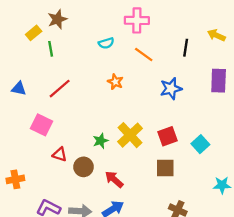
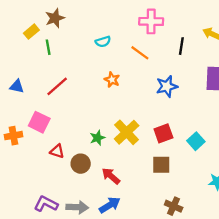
pink cross: (137, 20) -> (151, 21), moved
orange cross: (15, 179) -> (13, 136), moved

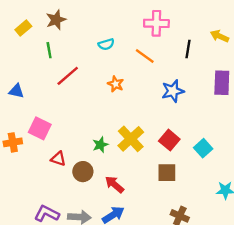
yellow rectangle: (31, 32) -> (23, 28), moved
red line: (57, 86) -> (68, 76), moved
red square: (163, 133) -> (169, 140), turned -30

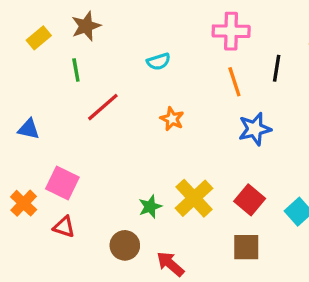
orange line: (145, 56) -> (234, 82), moved, turned 36
orange cross: (13, 142) -> (24, 203), turned -36
red triangle: (58, 159) -> (64, 227), moved

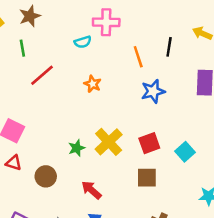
pink cross: (231, 31) -> (106, 22), moved
red square: (250, 200) -> (149, 143), turned 30
brown circle: (125, 245) -> (46, 176), moved

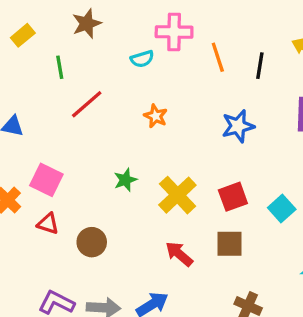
brown star: (30, 16) -> (87, 24), moved
orange line: (138, 57) -> (218, 57), moved
green star: (77, 148) -> (125, 180), moved
red arrow: (91, 190) -> (179, 254), moved

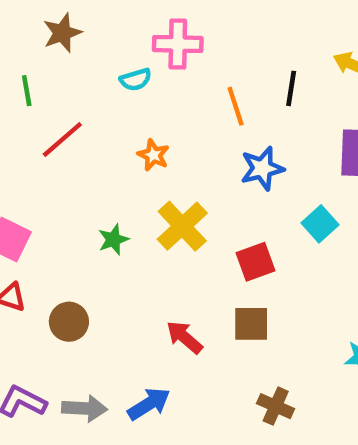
orange line: (218, 57) -> (236, 106), moved
yellow cross: (177, 195) -> (182, 226), moved
cyan square: (282, 209) -> (320, 224), moved

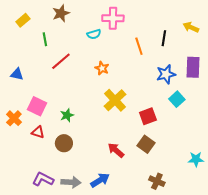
blue star: (262, 168) -> (166, 74), moved
green star: (113, 239) -> (67, 115), moved
brown square: (251, 324) -> (146, 144), turned 36

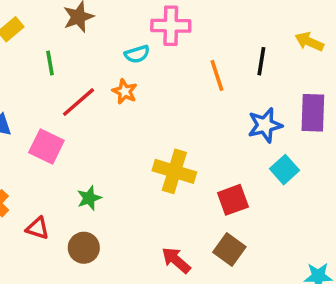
orange star: (102, 68) -> (125, 91), moved
yellow cross: (115, 100) -> (174, 171), turned -30
pink square: (37, 106) -> (46, 146), moved

